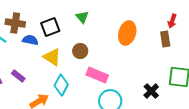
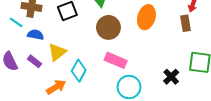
blue semicircle: (30, 40) -> (36, 35), moved
brown circle: (80, 51) -> (108, 27), moved, size x1.5
yellow triangle: (52, 57) -> (57, 52), moved, turned 48

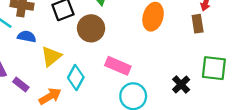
brown circle: (108, 27) -> (91, 28), moved
purple rectangle: (35, 61) -> (21, 85), moved

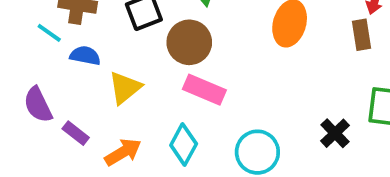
pink rectangle: (118, 66) -> (204, 90), moved
cyan diamond: (76, 77) -> (184, 145), moved

